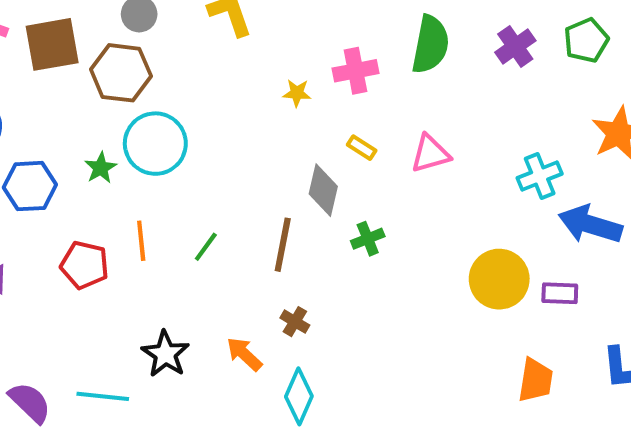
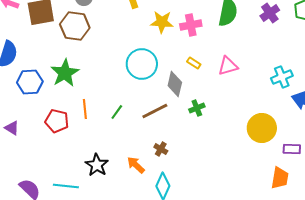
yellow star: (297, 93) -> (162, 22), moved, size x1.6
cyan circle: (155, 144) -> (142, 64), moved
green star: (101, 168) -> (65, 73), size x1.8
brown line: (283, 245) -> (155, 111), turned 52
purple rectangle: (560, 293) -> (292, 149), moved

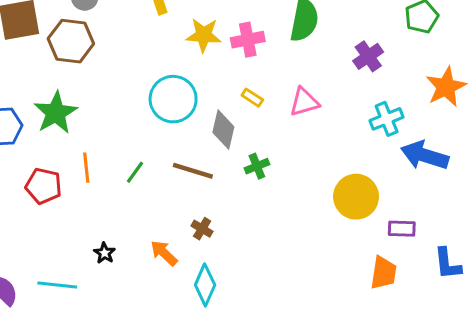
purple cross: (270, 13) -> (368, 56), moved
brown line: (155, 111) -> (193, 171), turned 44
black star: (97, 165) -> (104, 253), size x0.6

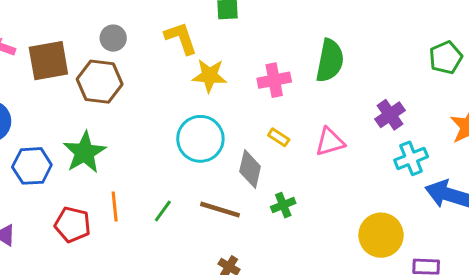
yellow star: (204, 35) -> (209, 76), moved
purple cross: (368, 56) -> (390, 115), moved

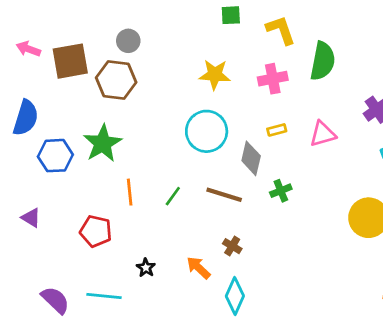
yellow L-shape: (181, 38) -> (281, 30), moved
yellow rectangle: (279, 137) -> (277, 130), turned -48
red pentagon: (73, 225) -> (96, 231), moved

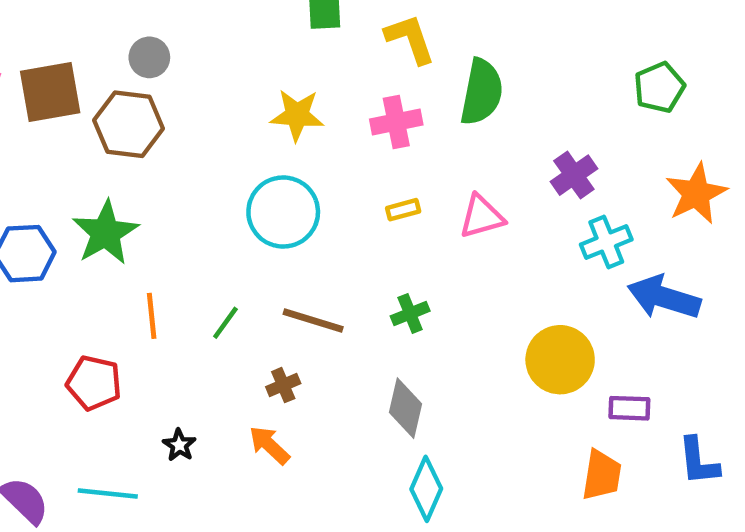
gray diamond: (251, 158) -> (405, 408), moved
brown cross: (232, 246) -> (283, 385), moved, turned 36
cyan diamond: (235, 296) -> (426, 489), moved

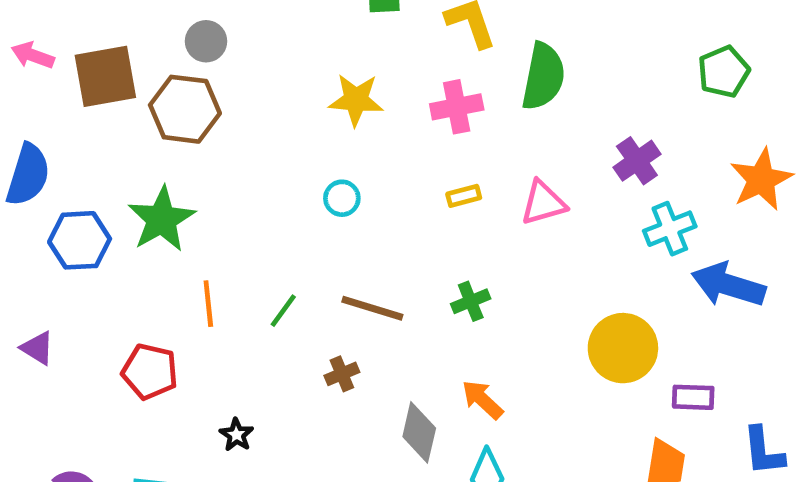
cyan circle: (283, 212) -> (342, 198), size x0.5
gray diamond: (405, 408) -> (419, 432), moved
orange arrow: (269, 445) -> (482, 400), moved

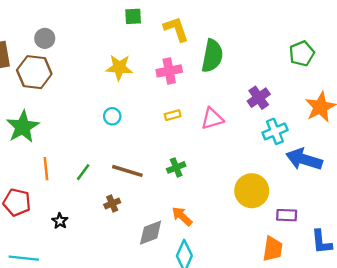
gray diamond: (419, 432) -> (151, 233), turned 56
black star: (236, 435) -> (60, 221), moved

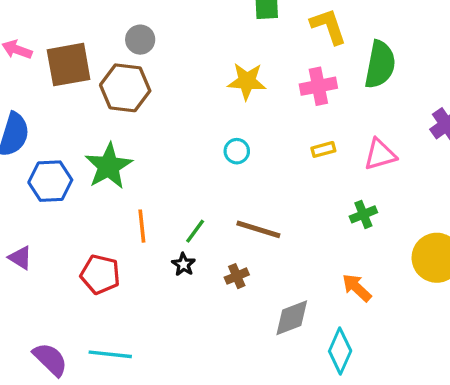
green cross: (176, 167) -> (363, 214), moved
orange arrow: (182, 216) -> (357, 288), moved
black star: (60, 221) -> (183, 264), moved

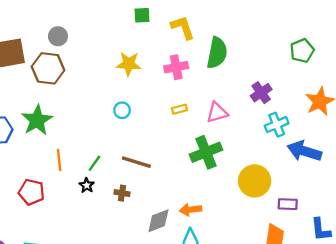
green cross: (363, 214) -> (206, 152), size x1.8
brown cross: (237, 276) -> (122, 193), turned 32
orange arrow: (357, 288) -> (190, 210), moved, turned -50

